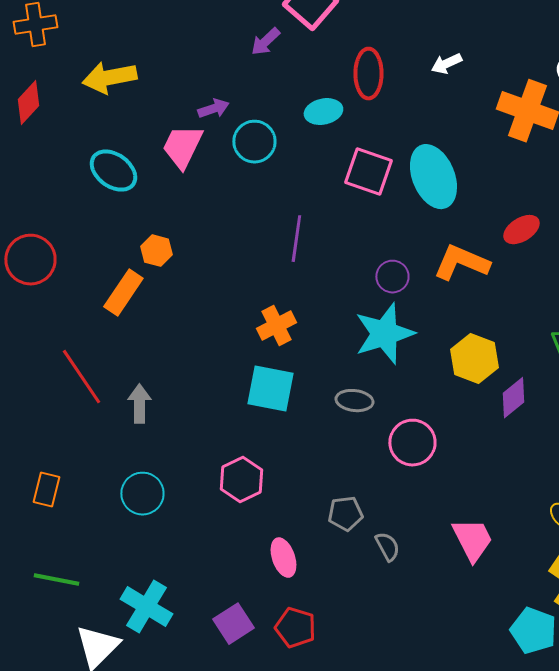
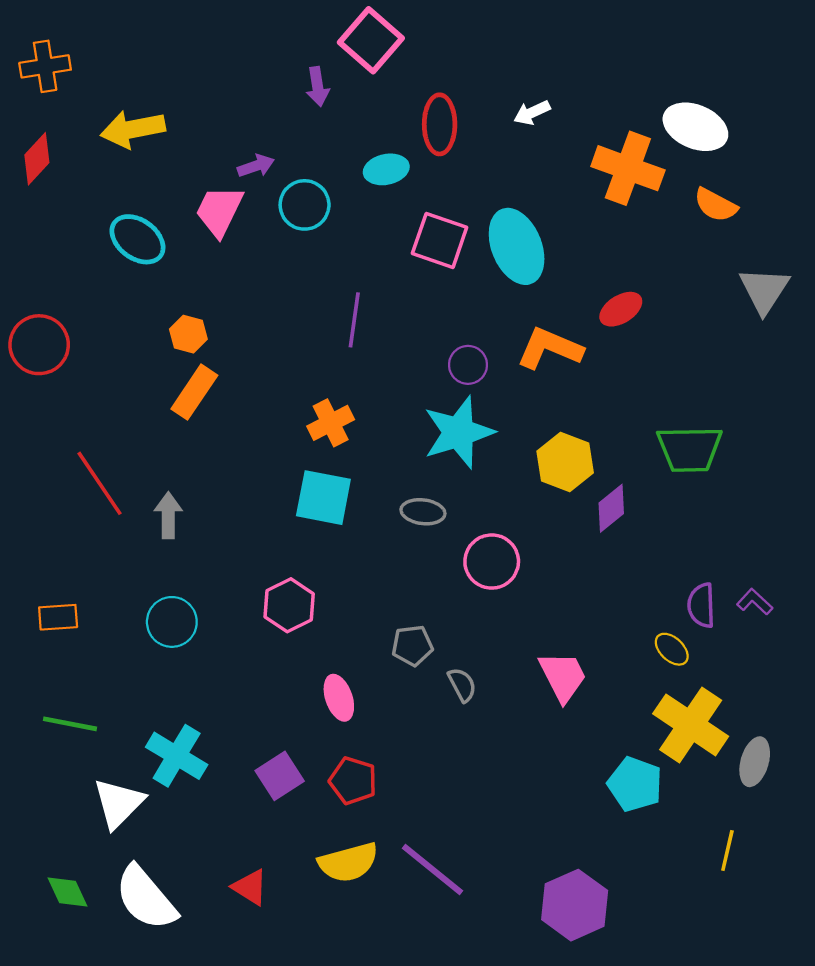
purple arrow: (265, 42) -> (318, 86), turned -56
orange rectangle: (123, 293) -> (194, 392), moved
orange rectangle: (46, 490) -> (58, 617), turned 72

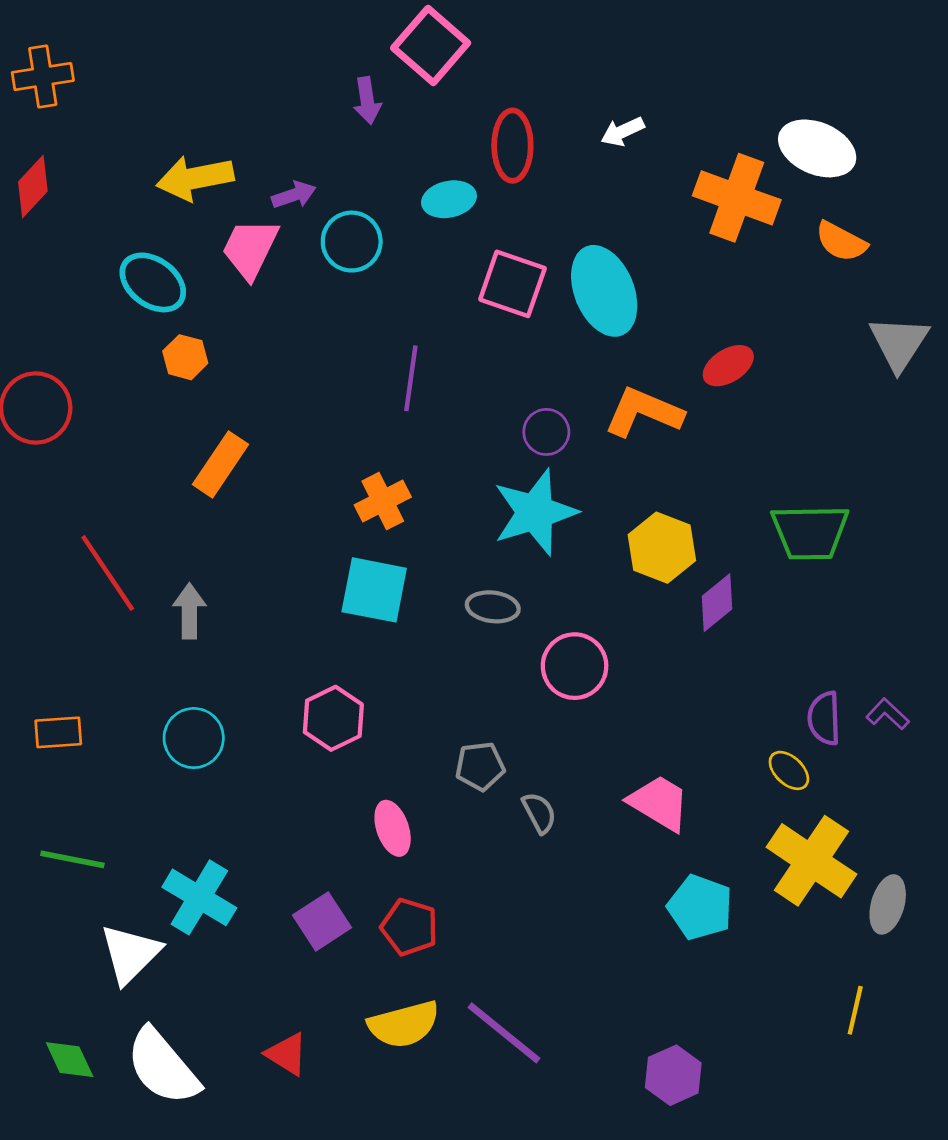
yellow arrow: (133, 129) -> (195, 178), moved
orange hexagon: (188, 334) -> (185, 357), moved
pink trapezoid: (563, 676) -> (659, 803), turned -32
cyan pentagon: (635, 784) -> (700, 907), moved
purple hexagon: (575, 905) -> (673, 1075), size x0.7

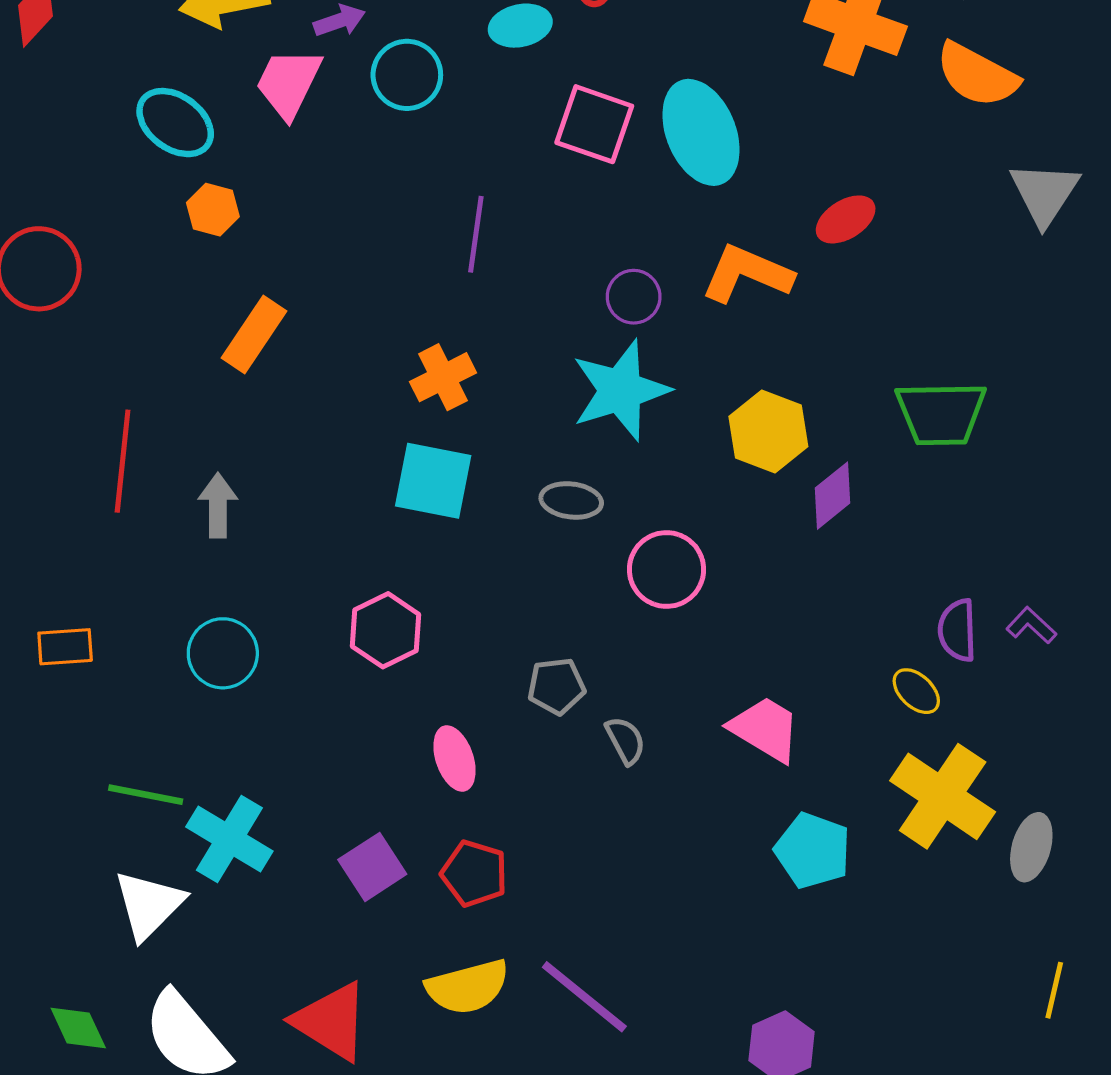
orange semicircle: (841, 242) -> (977, 75), size x1.4
red line: (108, 573) -> (123, 461), turned 40
green line: (72, 859) -> (146, 795), moved
yellow line: (855, 1010) -> (1054, 990), moved
red triangle: (287, 1054) -> (331, 1021), size x1.6

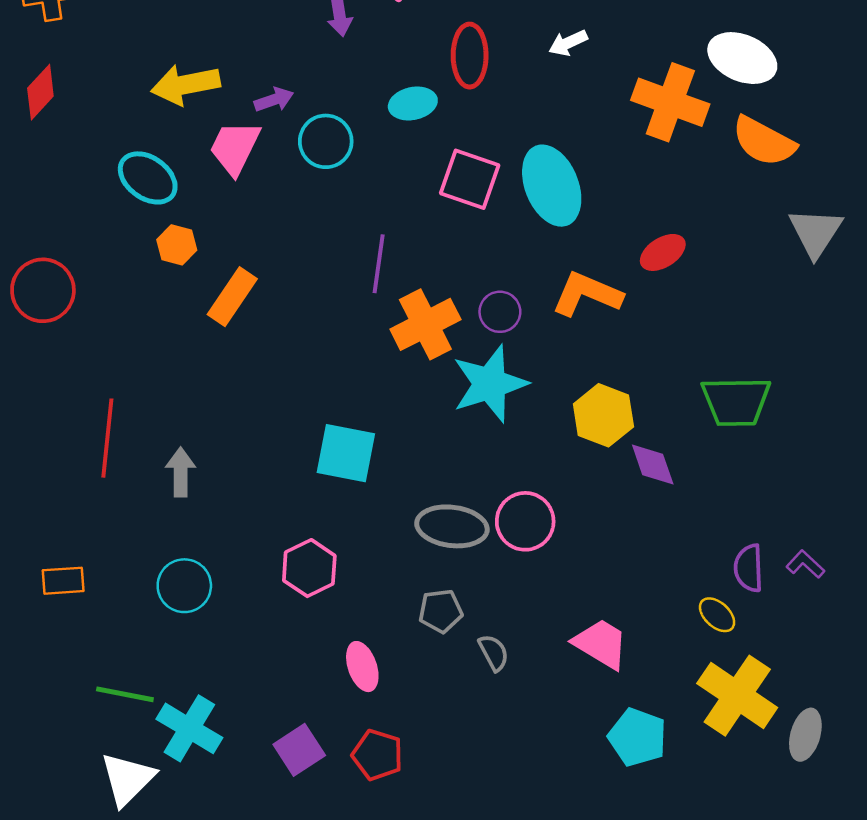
orange rectangle: (254, 335) -> (232, 297), moved
orange cross: (443, 377) -> (425, 324), moved, size x1.4
purple diamond: (832, 496) -> (653, 465), turned -70
gray ellipse: (571, 500) -> (452, 526), moved, size x1.5

